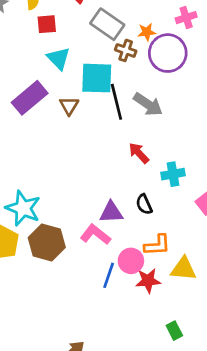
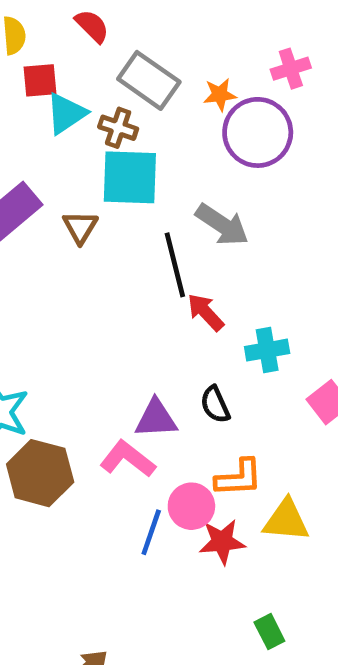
brown cross: (126, 50) -> (118, 128), moved
cyan triangle: (59, 58) -> (66, 114), moved, turned 40
black line: (116, 102) -> (175, 265), moved

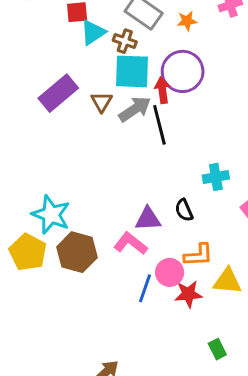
purple circle: (258, 132) -> (183, 71), moved
gray arrow: (222, 225) -> (135, 109), moved, turned -68
red arrow: (206, 312) -> (162, 90), moved, turned 35

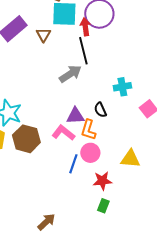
gray arrow: (135, 109) -> (70, 74), moved
orange L-shape: (198, 255) -> (88, 130), moved, turned 110
red star: (188, 294) -> (102, 181), moved
green rectangle: (217, 349) -> (103, 206), moved, turned 48

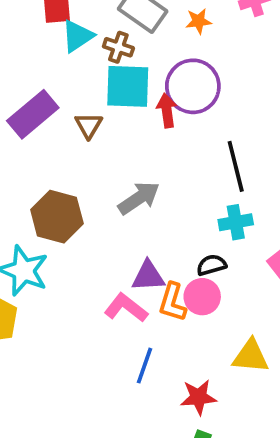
black line: (83, 51) -> (236, 166), moved
black semicircle: (100, 110) -> (211, 265), moved, turned 98
brown hexagon: (26, 139) -> (57, 217), moved
pink circle: (90, 153) -> (202, 297), moved

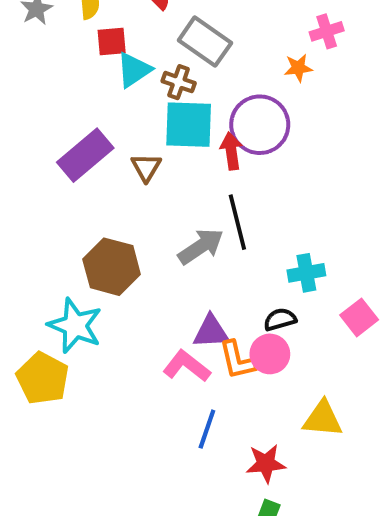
orange star: (198, 21) -> (298, 68), moved
black line: (236, 166) -> (237, 222), moved
orange L-shape: (172, 302) -> (237, 360), turned -30

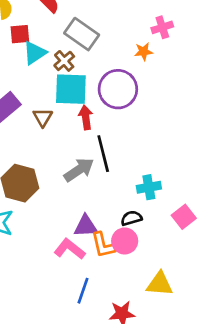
brown cross: (179, 82) -> (64, 61), turned 30
red arrow: (231, 151) -> (86, 117), moved

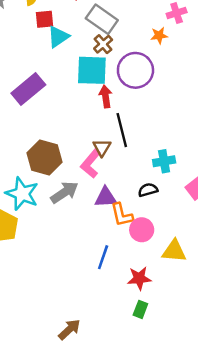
brown cross: (64, 61) -> (103, 44), moved
brown triangle: (43, 117) -> (102, 148), moved
gray arrow: (79, 170) -> (64, 192), moved
pink circle: (125, 241) -> (142, 230), moved
pink L-shape: (70, 249) -> (91, 164), moved, turned -88

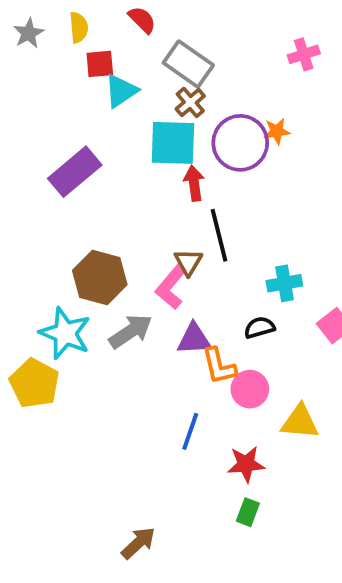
orange star: (159, 35) -> (277, 131), moved

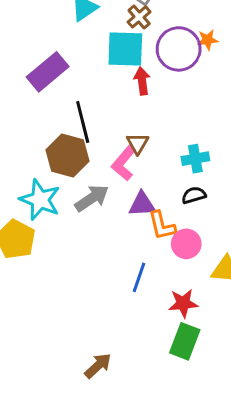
black line: (219, 235) -> (83, 122), moved
cyan cross: (284, 283) -> (195, 159), moved
green rectangle: (248, 512) -> (185, 341), size x1.6

